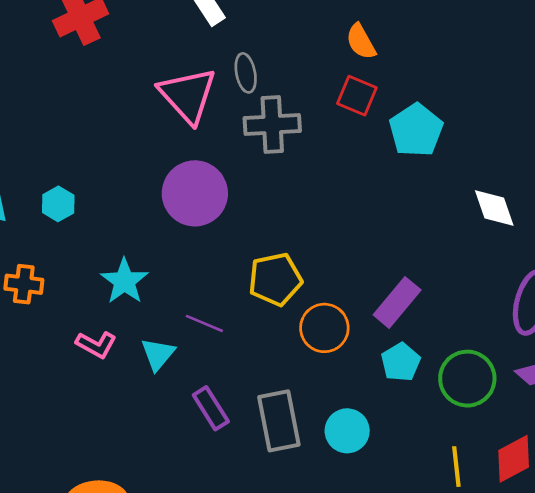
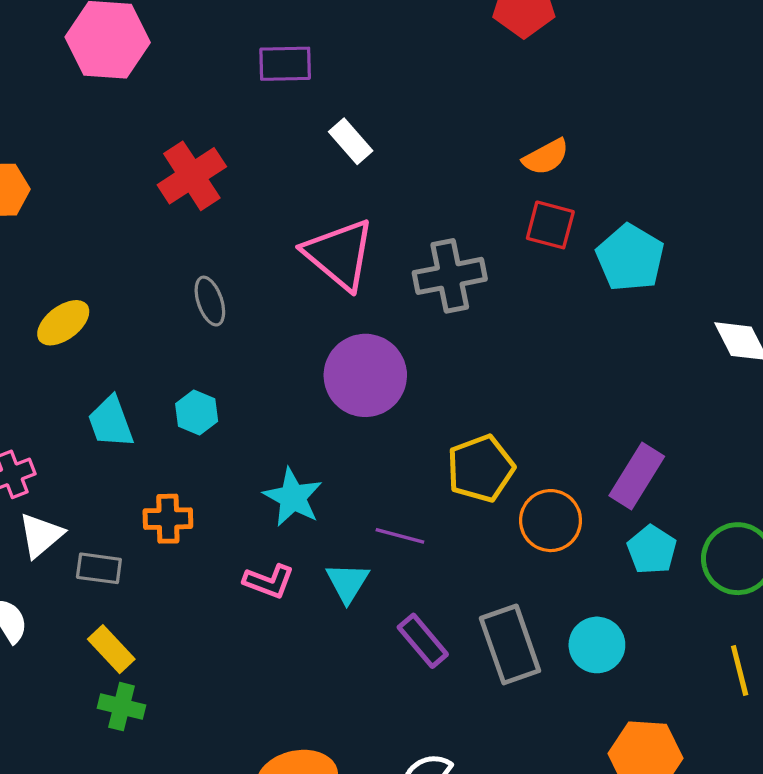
orange semicircle: (361, 42) -> (546, 157), turned -81
gray ellipse: (246, 73) -> (210, 301), moved

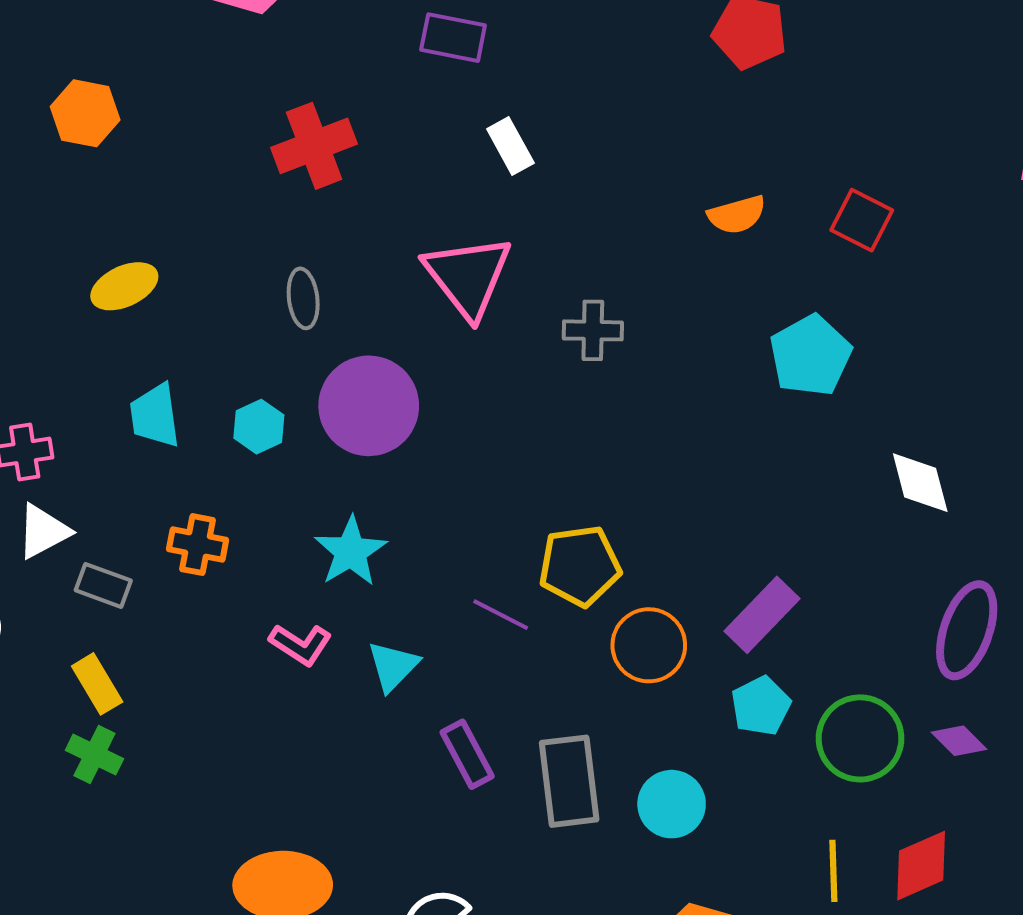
red square: (550, 225) -> (862, 220), moved
gray cross: (450, 276) -> (593, 330), size x0.7
purple circle: (365, 375) -> (369, 406), moved
purple line: (400, 536) -> (501, 615), moved

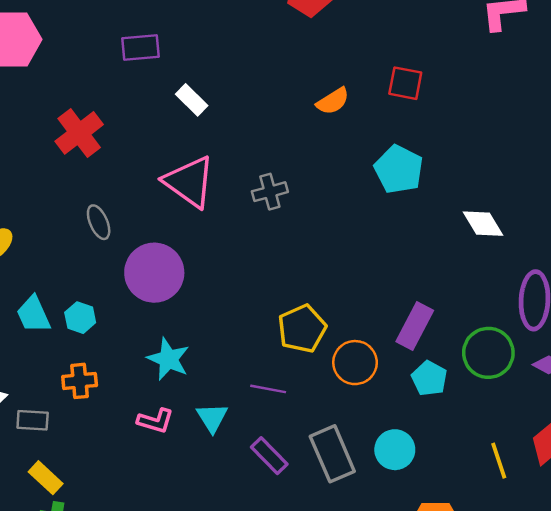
cyan hexagon: (259, 427) -> (80, 318), moved
purple line: (501, 615) -> (268, 389), moved
green circle: (860, 738) -> (488, 353), moved

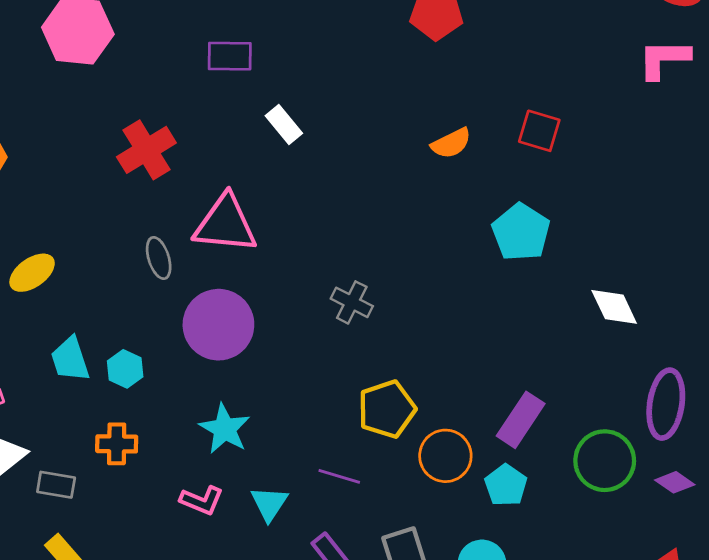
pink triangle: (189, 182) -> (225, 224), moved, turned -36
gray cross: (270, 192) -> (352, 302), moved, turned 36
cyan pentagon: (429, 378) -> (506, 485), moved

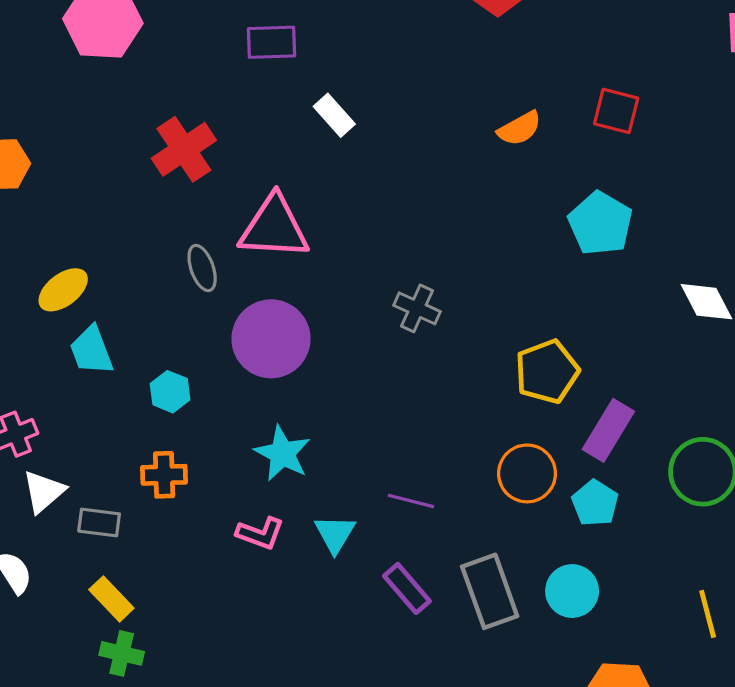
cyan trapezoid: (70, 359) -> (91, 350), moved
yellow pentagon: (387, 409) -> (547, 372), moved

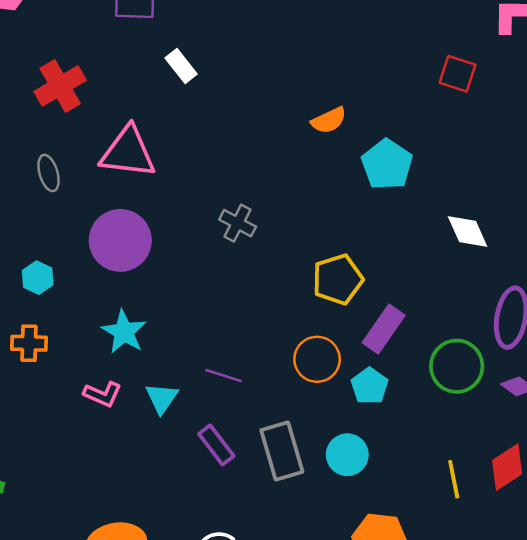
red square: (616, 111) -> (457, 74), moved
orange semicircle: (520, 129) -> (329, 120), moved
gray ellipse: (202, 268) -> (49, 173), moved

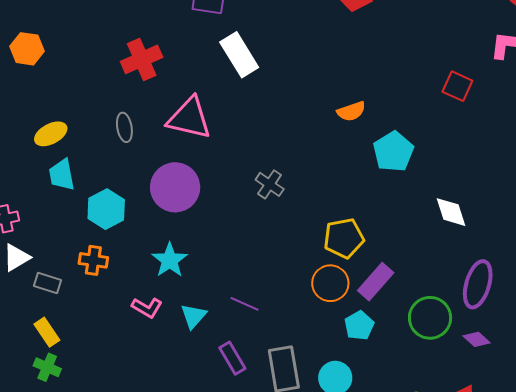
white rectangle: (181, 66) -> (239, 55), size x1.6
cyan hexagon: (38, 278) -> (106, 209), size x1.5
orange circle: (317, 359) -> (330, 283), moved

